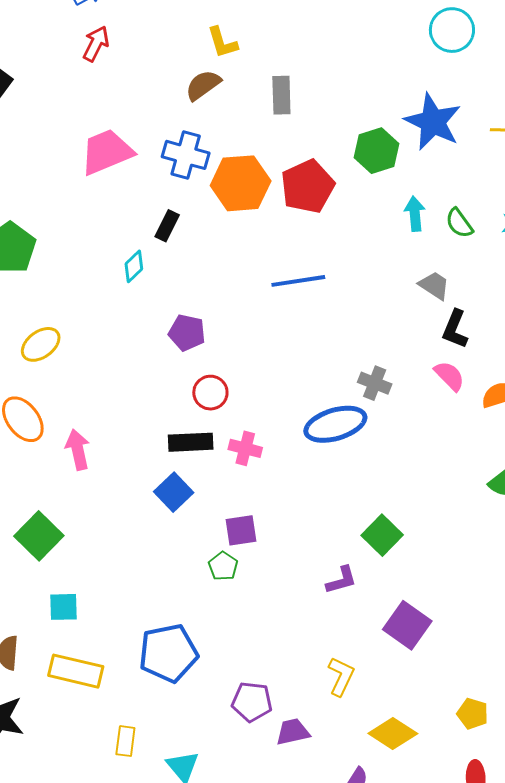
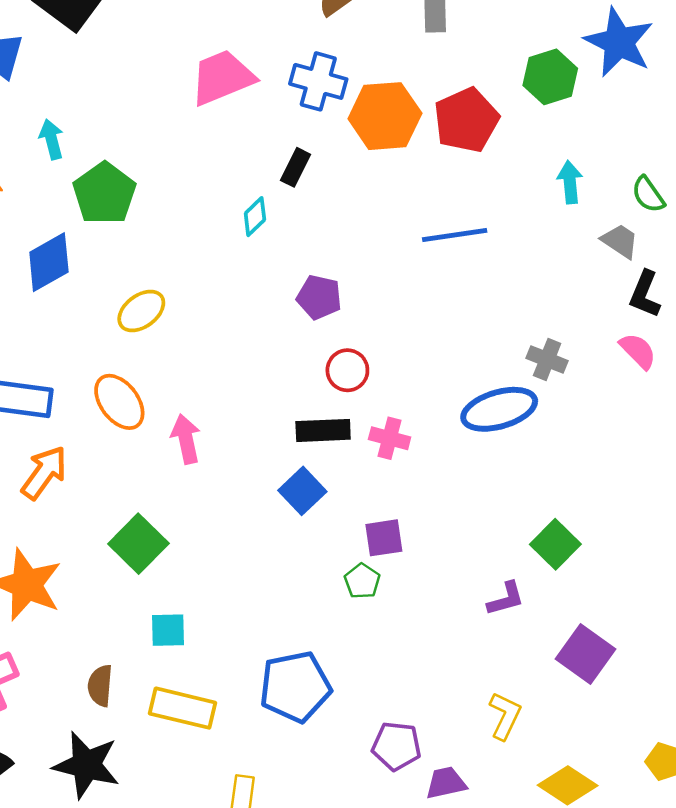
cyan arrow: (415, 214) -> (570, 182), moved
green semicircle: (459, 223) -> (648, 195), moved

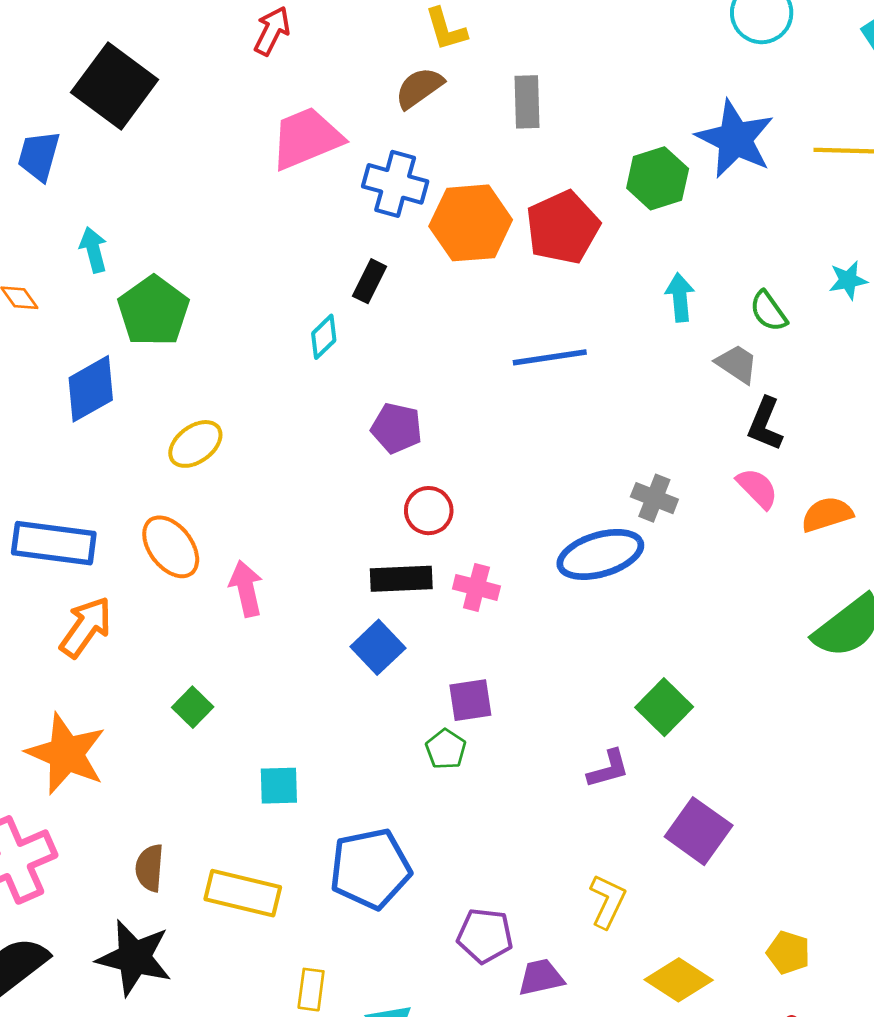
pink trapezoid: (222, 77) -> (306, 138), moved
green square: (138, 544) -> (193, 707), size x0.6
cyan square: (168, 630) -> (279, 786), moved

